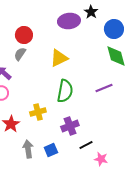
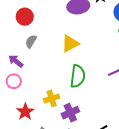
red circle: (24, 35) -> (25, 17), moved
purple cross: (70, 126) -> (70, 113), moved

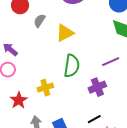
gray semicircle: (31, 41) -> (39, 21), moved
purple cross: (70, 113) -> (97, 87), moved

